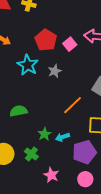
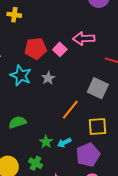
red pentagon: (46, 40) -> (36, 48), turned -30

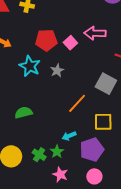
green star: (46, 142) -> (57, 152), moved

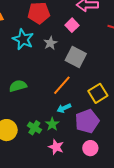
pink square: (70, 43) -> (72, 25), moved
gray square: (106, 84) -> (76, 57), moved
orange line: (77, 103) -> (62, 85), moved
yellow square: (103, 122) -> (98, 93), turned -30

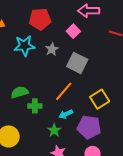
cyan star: (23, 39) -> (24, 46), turned -30
purple pentagon: (87, 121) -> (89, 127), turned 30
green cross: (34, 128) -> (35, 106), moved, turned -32

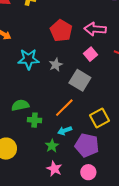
red pentagon: (40, 19) -> (61, 31), moved, turned 30
pink square: (73, 31) -> (90, 54), moved

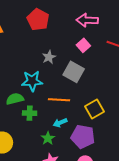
red pentagon: (61, 31) -> (38, 20), moved
cyan star: (29, 59) -> (32, 81), moved
orange line: (64, 108) -> (59, 100), turned 50

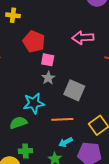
pink square: (83, 45) -> (48, 60), moved, turned -32
green cross: (30, 113) -> (25, 151), moved

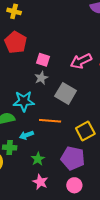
pink arrow: (83, 38) -> (81, 61), moved, turned -30
red pentagon: (34, 42) -> (16, 42), moved
cyan arrow: (66, 142) -> (26, 135), moved

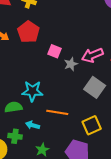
gray star: (41, 78) -> (71, 64), moved
gray square: (66, 93) -> (95, 87), moved
cyan arrow: (26, 135) -> (33, 125), turned 32

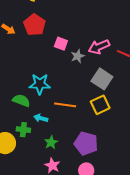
green semicircle: (13, 107) -> (21, 101), turned 30
yellow square: (92, 125) -> (100, 105), moved

